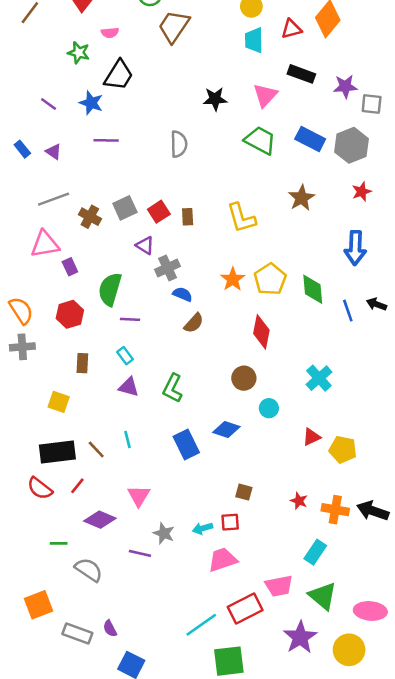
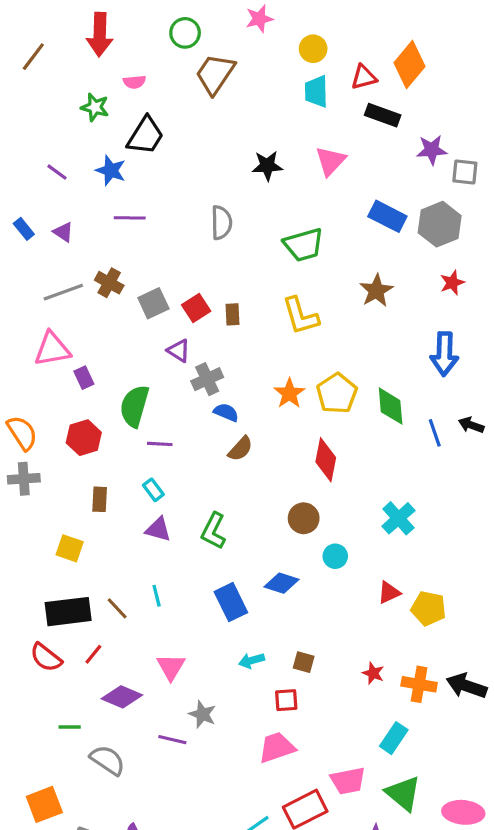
black rectangle: (301, 74) -> (383, 115), moved
green trapezoid: (260, 140) -> (304, 245), moved, turned 136
brown cross: (90, 217) -> (109, 283), moved
cyan arrow: (203, 528) -> (251, 661), moved

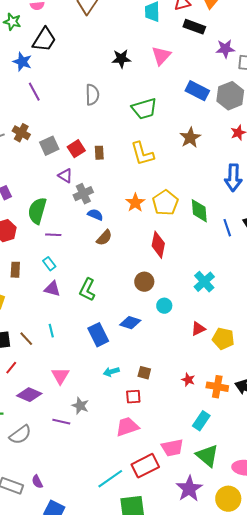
purple line: (130, 218) -> (34, 92), turned 60
gray semicircle: (108, 760) -> (20, 435), turned 110

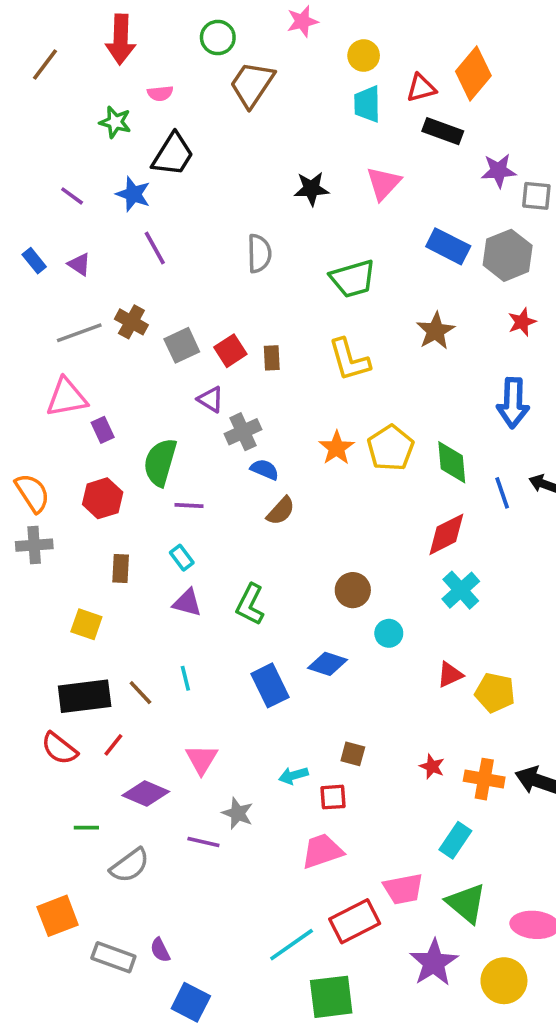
red diamond: (158, 245) -> (446, 534), moved, turned 52
cyan arrow: (111, 372) -> (293, 775), moved

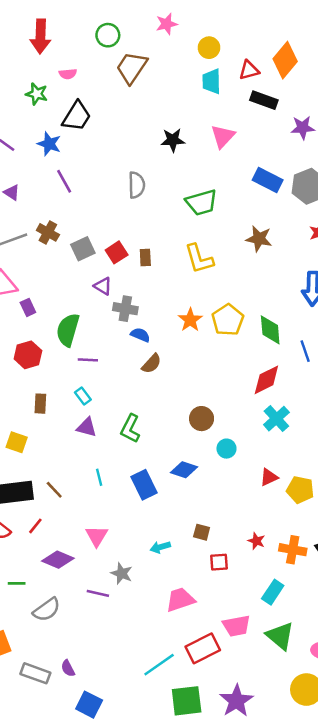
brown star: (436, 331) -> (259, 239), turned -30
gray cross: (243, 432) -> (125, 309), turned 35
cyan line: (185, 678) -> (99, 477), moved
red square: (333, 797) -> (219, 562), moved
purple star: (434, 963) -> (236, 701), moved

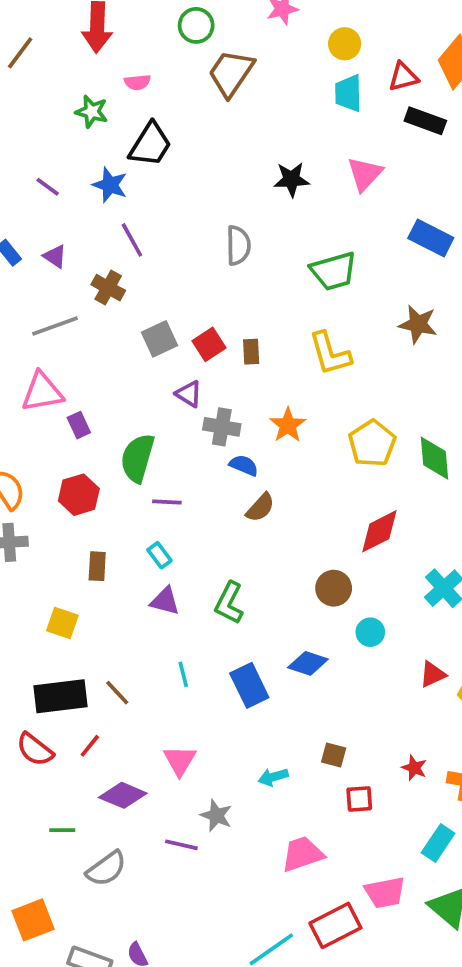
brown cross: (48, 232) -> (108, 288), moved
orange star: (190, 320) -> (288, 425), moved
red diamond: (266, 380) -> (379, 531), moved

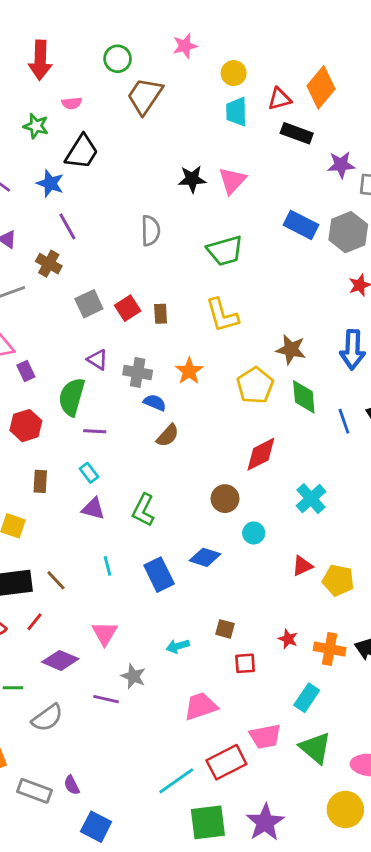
pink triangle: (365, 174) -> (232, 181), moved
brown star: (418, 324) -> (291, 350), moved
purple triangle: (189, 394) -> (98, 360), moved

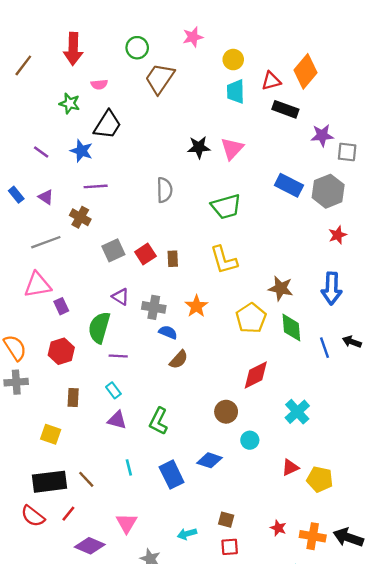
purple line: (67, 226) -> (96, 186), turned -65
red square: (245, 663) -> (230, 547), moved

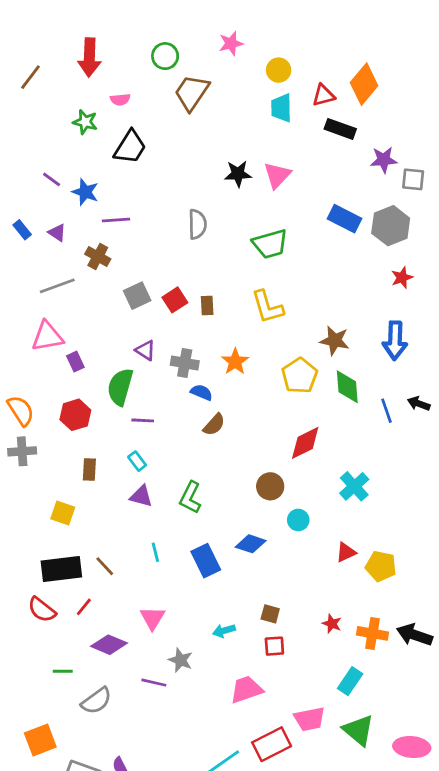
blue star: (81, 151) -> (85, 192), moved

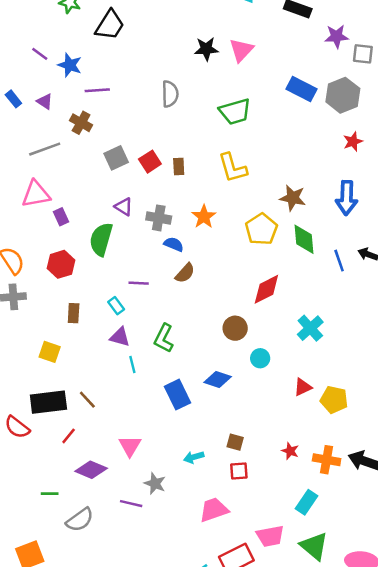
purple line: (143, 420) -> (139, 283), moved
cyan line: (155, 552) -> (132, 365), moved
red semicircle: (42, 610) -> (17, 427), moved

